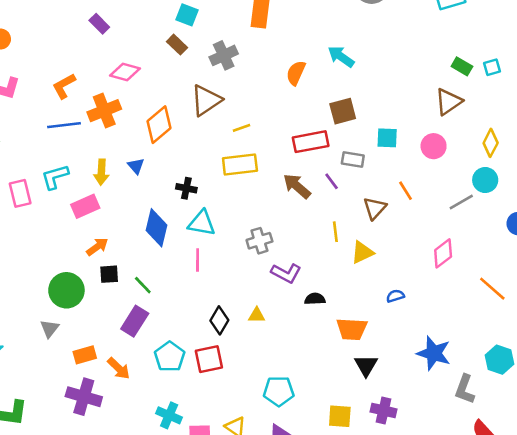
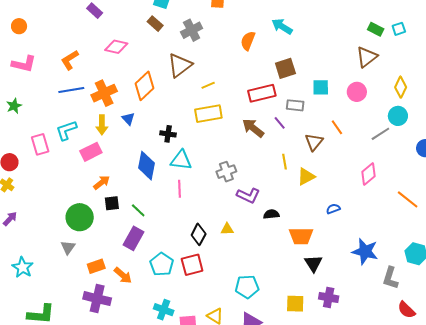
orange cross: (104, 111) -> (104, 93), moved

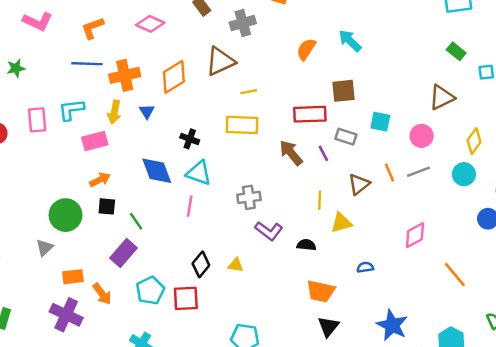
green rectangle: (376, 29) -> (456, 51), moved
gray line: (380, 134) -> (418, 172), moved
blue diamond: (147, 166) -> (157, 171), turned -44
black semicircle: (271, 214) -> (306, 245), moved

